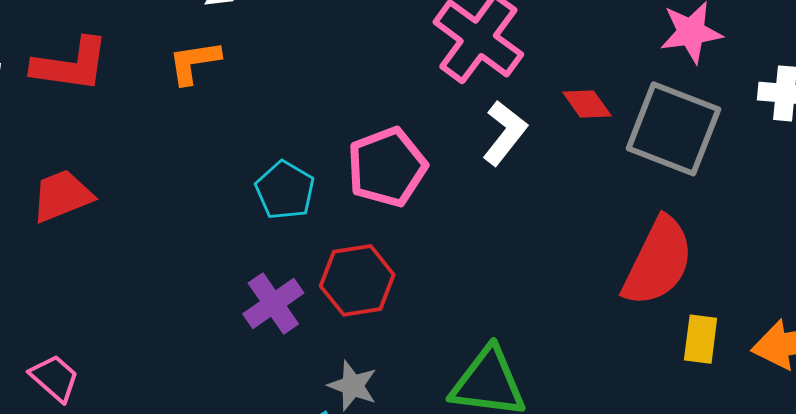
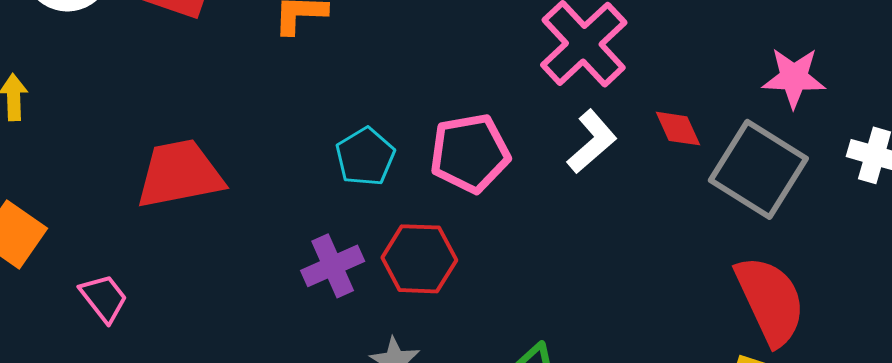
red trapezoid: (62, 196) -> (180, 174), moved, size x1.4
red semicircle: (658, 262) -> (770, 300), moved, turned -62

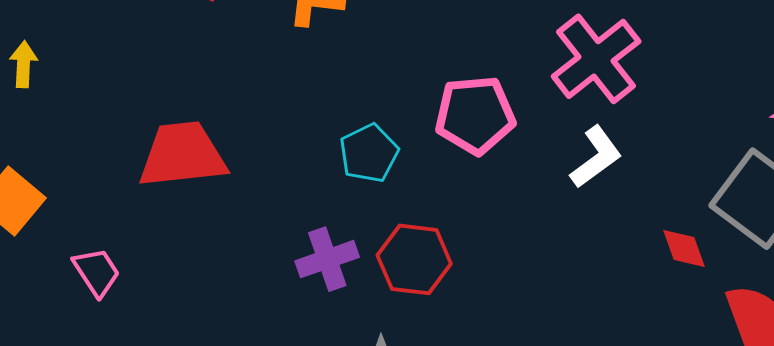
red diamond: (678, 129) -> (684, 249), moved
pink pentagon: (470, 153) -> (475, 115), moved

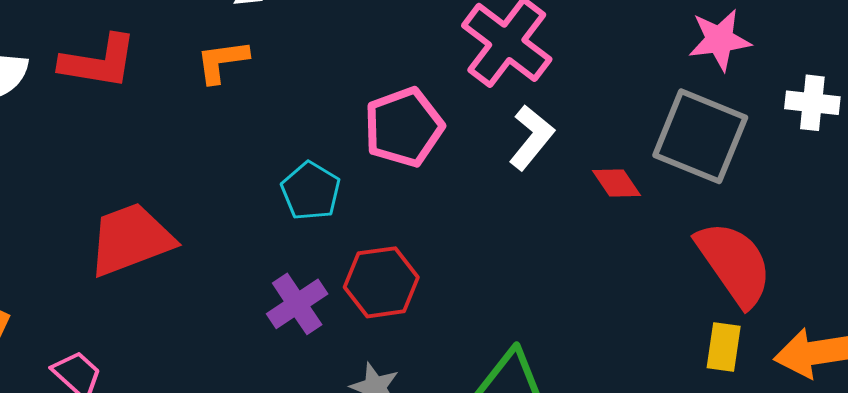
red diamond: (684, 249) -> (616, 183), moved

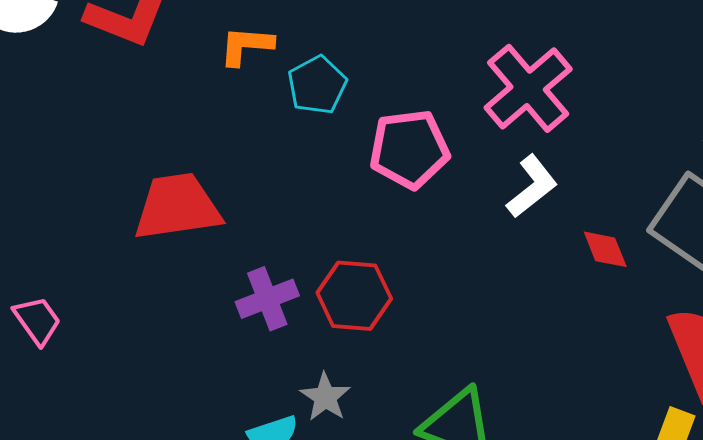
cyan pentagon: (311, 191) -> (317, 85), moved
red trapezoid: (131, 239) -> (177, 207), moved

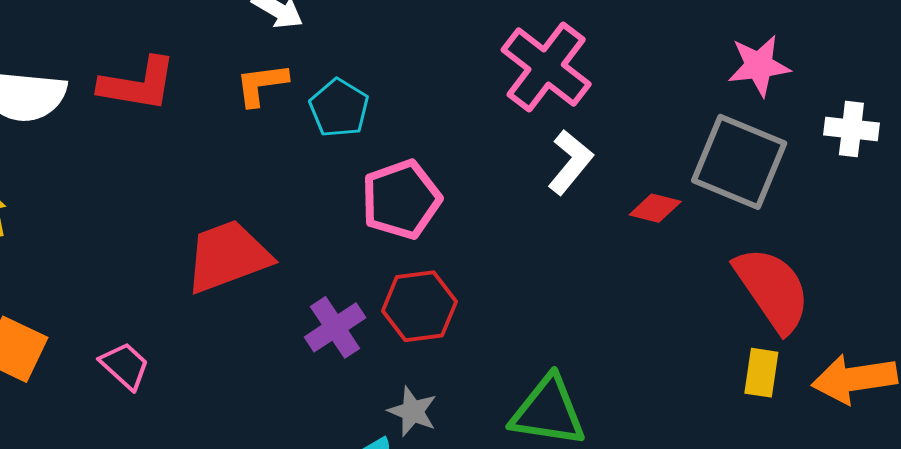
pink pentagon: (409, 149) -> (401, 199), moved
red diamond: (605, 249) -> (655, 208), turned -42
pink trapezoid: (37, 320) -> (125, 366), moved

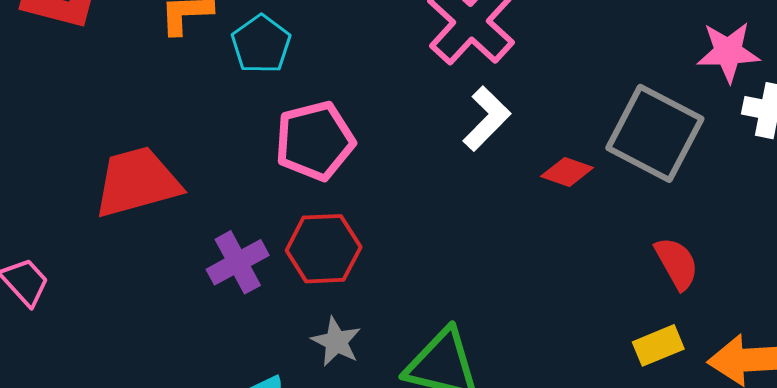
pink star: (759, 66) -> (728, 52), moved
red semicircle: (772, 289) -> (677, 263), size x0.6
yellow rectangle: (761, 373) -> (658, 345), turned 54
gray star: (413, 411) -> (336, 342), moved

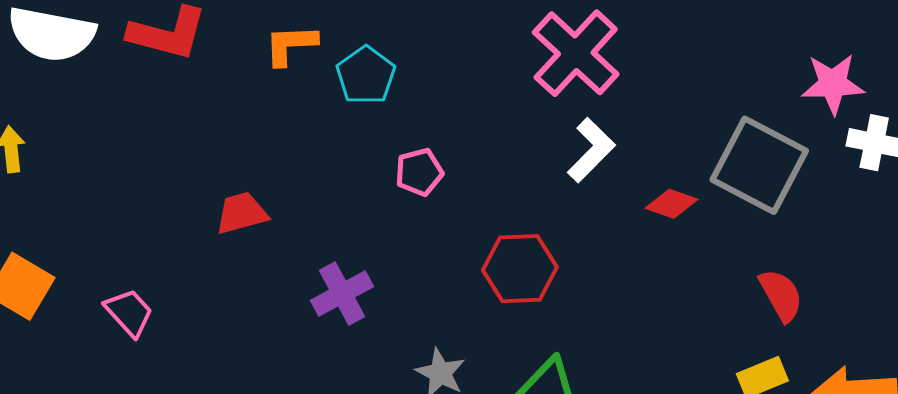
pink pentagon: (315, 141) -> (419, 172), size x0.6
red trapezoid: (137, 182) -> (242, 213), size x0.6
red hexagon: (324, 249) -> (520, 269), moved

